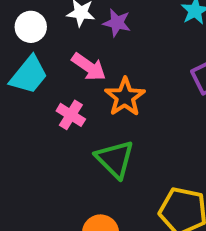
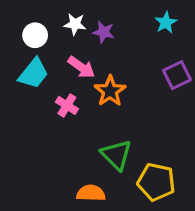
green triangle: (115, 159) -> (116, 155), moved

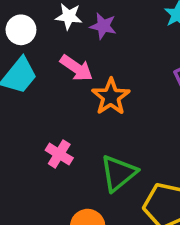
pink cross: (67, 105) -> (59, 154), moved
green triangle: (116, 155) -> (118, 173), turned 36

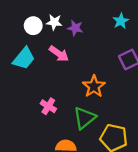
white circle: (21, 30) -> (33, 26), moved
orange star: (111, 97) -> (94, 86), moved

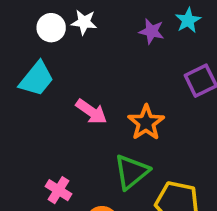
purple star: (75, 28) -> (152, 31), moved
pink arrow: (59, 54) -> (91, 112), moved
pink cross: (48, 106) -> (58, 190), moved

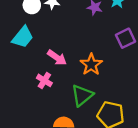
pink cross: (58, 190) -> (44, 80), moved

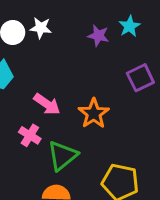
green triangle: (82, 95) -> (63, 156), moved

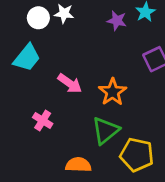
pink cross: (30, 135) -> (43, 121), moved
green triangle: (63, 156) -> (105, 130), moved

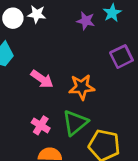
orange star: (113, 92) -> (82, 87), turned 30
pink cross: (43, 121) -> (41, 125), moved

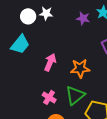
pink arrow: (42, 79) -> (50, 62), turned -102

